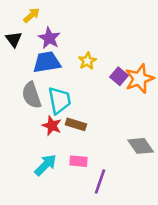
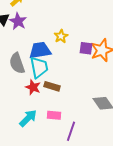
purple star: (49, 38) -> (18, 21), moved
blue trapezoid: (47, 62) -> (40, 50), moved
purple square: (119, 76) -> (86, 48), turned -32

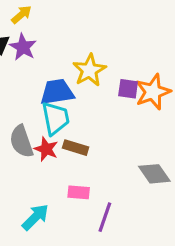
yellow star: (61, 36) -> (89, 70), size x1.5
gray semicircle: (17, 63) -> (21, 141), moved
cyan arrow: (28, 118) -> (35, 217), moved

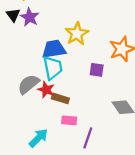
purple square: (128, 89) -> (97, 70), moved
gray semicircle: (21, 141) -> (29, 84), turned 70
brown rectangle: (76, 148) -> (60, 98), moved

